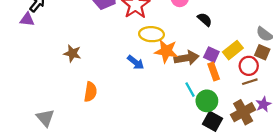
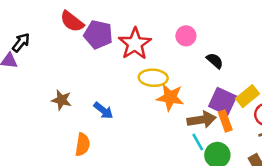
purple square: (211, 55) -> (223, 101), size x1.5
brown arrow: (187, 58) -> (202, 120), moved
blue arrow: (136, 62) -> (103, 111), moved

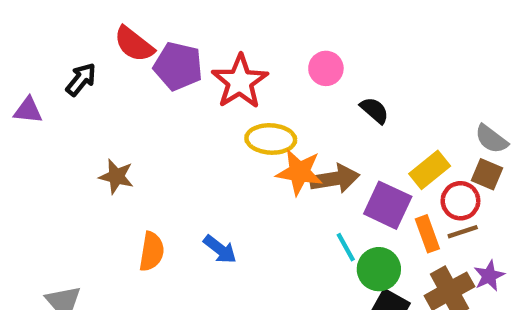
black arrow: (21, 42) -> (81, 79), moved
purple square: (223, 101) -> (388, 205), moved
blue arrow: (103, 111) -> (220, 249), moved
brown arrow: (202, 120) -> (335, 179), moved
orange rectangle: (225, 121) -> (427, 234), moved

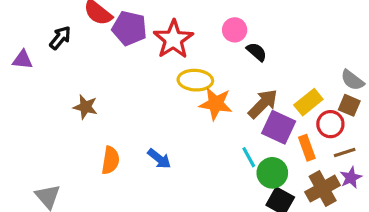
black semicircle: (374, 110) -> (257, 52), moved
brown arrow: (335, 179) -> (263, 104), moved, turned -36
brown line: (463, 232) -> (345, 152), moved

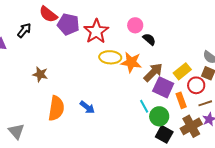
orange star: (216, 104) -> (131, 62), moved
orange semicircle: (110, 160) -> (56, 108), size x1.4

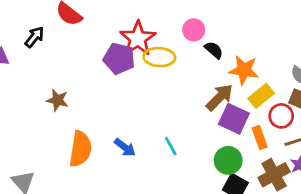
purple pentagon: (68, 24) -> (119, 59), moved
yellow ellipse: (110, 57) -> (159, 57), moved
orange star: (131, 62) -> (244, 70), moved
cyan line: (144, 106) -> (171, 146), moved

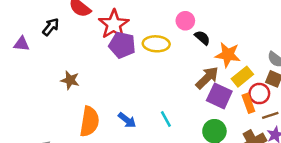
red star: (138, 38) -> (114, 24), moved
orange rectangle: (260, 137) -> (248, 103), moved

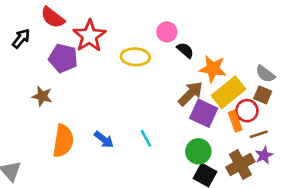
purple pentagon: (122, 45) -> (63, 58), moved
yellow rectangle: (242, 77) -> (229, 92), size x1.4

